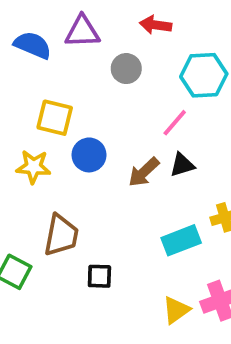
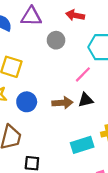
blue circle: (89, 155) -> (27, 102), moved
brown arrow: (144, 172) -> (62, 103), turned -144

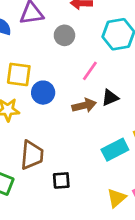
pink line: (83, 74) -> (90, 71), moved
blue circle: (27, 102) -> (43, 93), moved

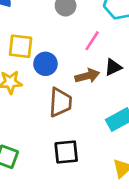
brown trapezoid: (32, 155) -> (60, 102), moved
black square: (61, 180) -> (66, 152), size x1.4

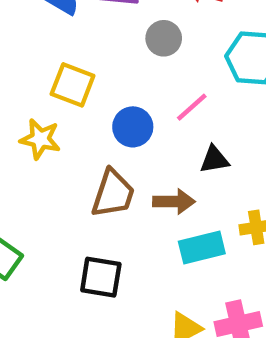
blue circle: (45, 64) -> (133, 127), moved
brown arrow: (87, 76) -> (174, 202), moved

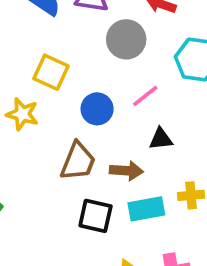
gray circle: (164, 38) -> (126, 39), size x1.4
black square: (101, 277) -> (95, 216), moved

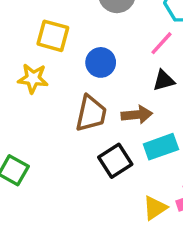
pink line: (145, 96) -> (162, 43), moved
black square: (95, 216) -> (115, 161), turned -36

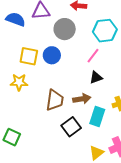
blue circle: (101, 62) -> (52, 55), moved
cyan rectangle: (161, 147) -> (97, 117), turned -48

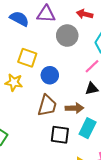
blue circle: (52, 55) -> (50, 75), moved
black square: (71, 127) -> (60, 135), turned 36

